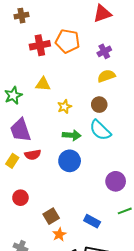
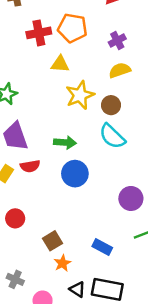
yellow triangle: (43, 84) -> (60, 64), moved
yellow star: (64, 107) -> (80, 95), moved, size x1.6
green arrow: (72, 135) -> (65, 142), moved

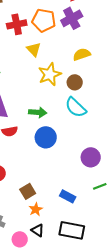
purple cross: (117, 40) -> (72, 18), moved, size x1.5
yellow triangle: (60, 64) -> (34, 49), turned 42
black triangle: (77, 289) -> (38, 230), moved

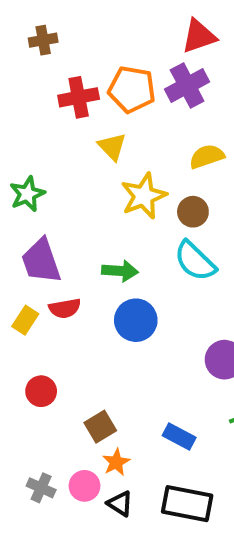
pink circle: (20, 239) -> (84, 486), moved

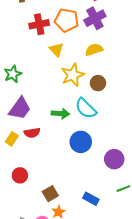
yellow semicircle: (207, 156) -> (94, 50), moved
purple trapezoid: (41, 261) -> (20, 108), turned -125
cyan semicircle: (195, 261) -> (86, 108), moved
blue circle: (136, 320) -> (81, 142), moved

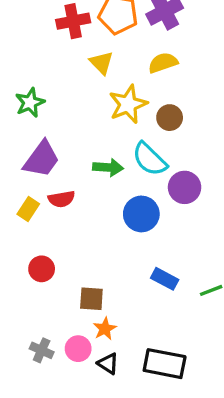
purple circle: (114, 159) -> (185, 187), moved
brown square: (50, 194) -> (91, 299), turned 35
blue rectangle: (91, 199) -> (165, 279), moved

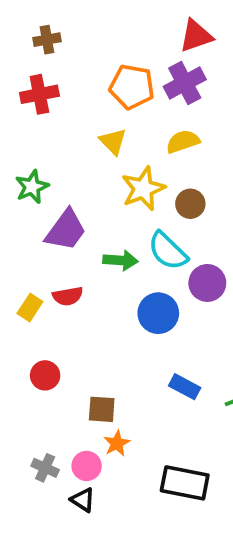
red cross: (73, 21) -> (39, 94), moved
purple trapezoid: (42, 159) -> (66, 230), moved
black triangle: (108, 364) -> (83, 500), moved

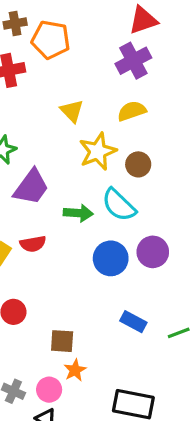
orange pentagon: (132, 87) -> (51, 40), moved
purple circle: (207, 283) -> (153, 252), moved

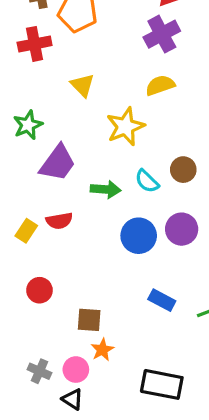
yellow triangle: (72, 111) -> (82, 85), moved
brown circle: (138, 164) -> (183, 170), moved
cyan semicircle: (119, 205) -> (147, 181), size x0.7

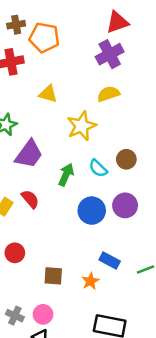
yellow triangle: (82, 85) -> (48, 94), turned -30
green arrow: (106, 189) -> (66, 175), turned -70
red semicircle: (59, 221) -> (30, 199), turned -120
orange star: (102, 350) -> (90, 281), moved

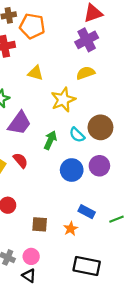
brown circle: (126, 159) -> (100, 127), size x1.5

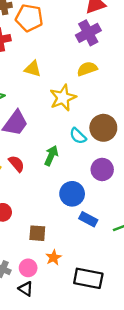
green arrow: (50, 140) -> (51, 156), moved
blue circle: (72, 170) -> (72, 194), moved
orange star: (71, 229) -> (54, 257), moved

